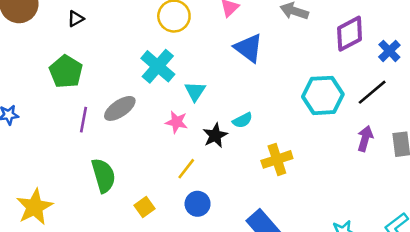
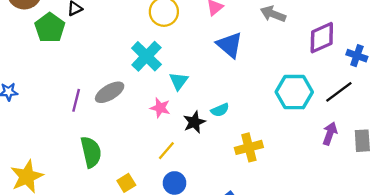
blue cross: (389, 51) -> (357, 56), turned -30
green pentagon: (66, 72) -> (50, 28), moved

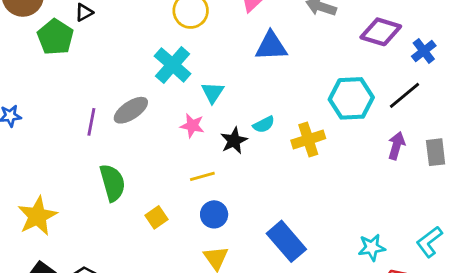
purple diamond: (322, 38) -> (381, 32), turned 44
blue triangle: (230, 45) -> (271, 46), turned -40
blue cross: (357, 56) -> (424, 51), turned 36
yellow cross: (249, 147) -> (308, 139), moved
yellow line: (166, 151) -> (202, 176), turned 36

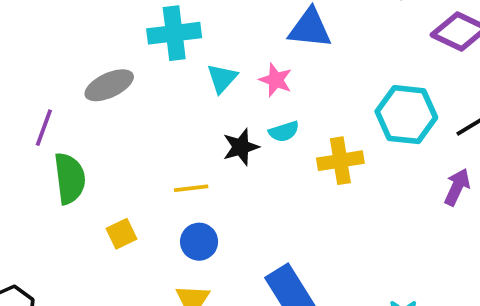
cyan cross: (173, 65) -> (174, 33), turned 33
purple line: (91, 122) -> (44, 128), moved
pink star: (192, 126) -> (276, 80), moved

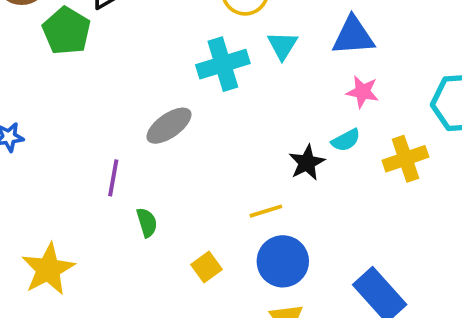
cyan triangle: (222, 78) -> (282, 45), moved
pink star: (276, 80) -> (363, 92), moved
green semicircle: (70, 178) -> (147, 222), size x0.6
blue circle: (199, 242) -> (283, 261), size x1.4

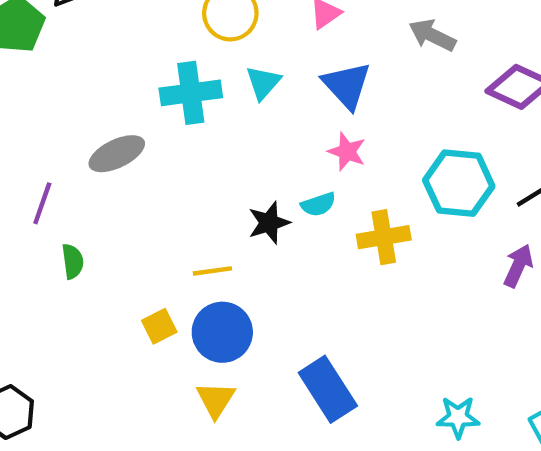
blue triangle: (353, 36) -> (347, 85), turned 42
yellow square: (206, 267) -> (159, 326), moved

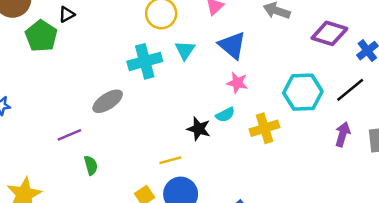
purple line: (42, 203) -> (69, 135), turned 55
black star: (269, 223) -> (199, 129), turned -30

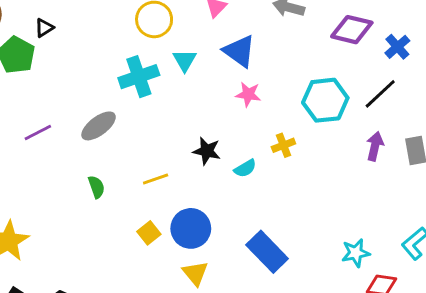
cyan semicircle: (225, 115) -> (245, 168), moved
yellow cross: (265, 128) -> (283, 145), size x0.7
purple line: (69, 135) -> (38, 132), moved
yellow line: (170, 160) -> (156, 179), moved
green semicircle: (91, 165) -> (96, 187), moved

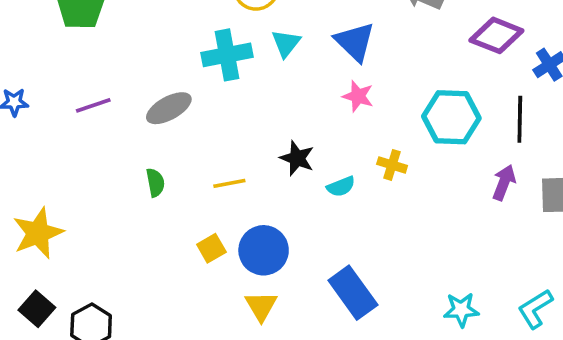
black line: (380, 94) -> (520, 119), turned -54
yellow cross: (283, 145) -> (392, 165), turned 30

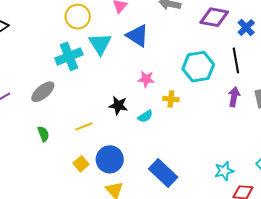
cyan triangle: (286, 43) -> (100, 44), size x1.4
pink star: (358, 96) -> (146, 79), moved

